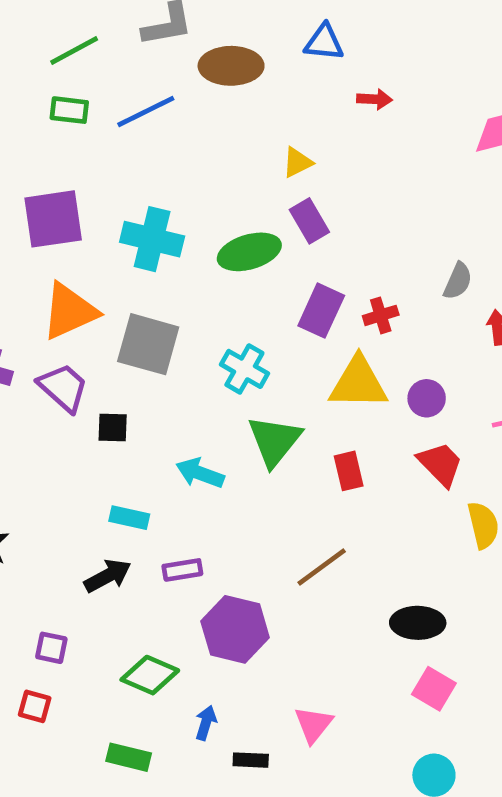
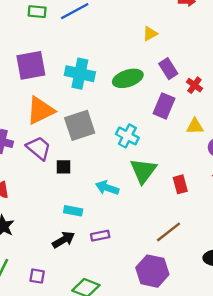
purple rectangle: (309, 221) -> (168, 69), moved
red cross: (381, 315) -> (194, 85), moved, turned -35
gray square: (148, 344) -> (80, 125), turned -32
yellow triangle: (358, 383) -> (195, 126), moved, size x0.6
purple hexagon: (235, 629) -> (152, 271), moved

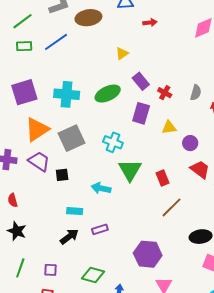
brown line: (168, 232) -> (172, 207), moved

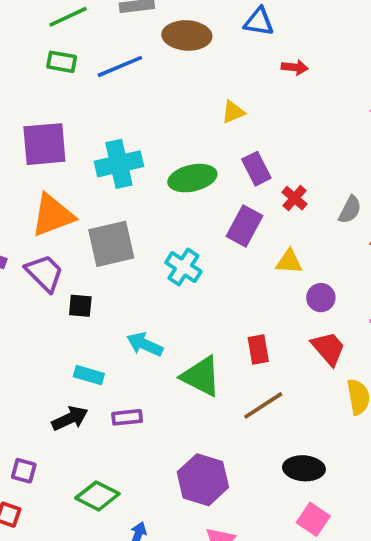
cyan cross: (67, 94) -> (119, 164), turned -30
green triangle: (130, 170) -> (201, 376), moved, turned -45

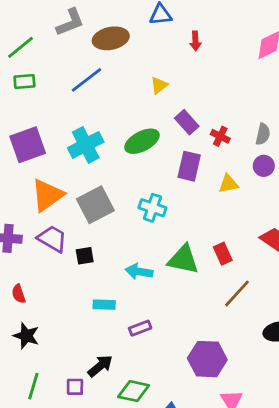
blue line: (120, 66) -> (86, 80), moved
red arrow: (295, 67) -> (195, 41), turned 96
purple circle: (321, 298) -> (264, 166), moved
green triangle: (201, 376) -> (183, 260), moved
black arrow: (70, 418) -> (100, 366), moved

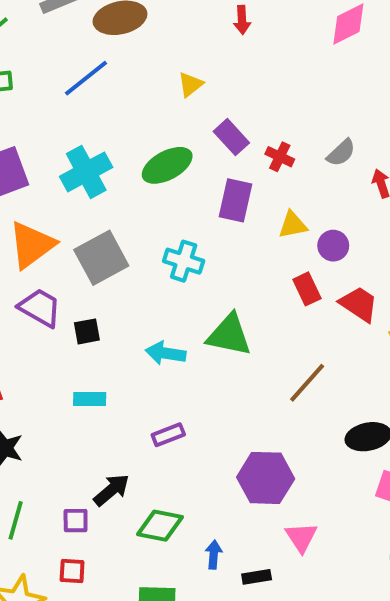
gray semicircle: (263, 134) -> (341, 153), turned 35
purple circle: (264, 166) -> (333, 246), moved
red rectangle: (223, 254) -> (307, 289), moved
cyan rectangle: (104, 305) -> (90, 399), moved

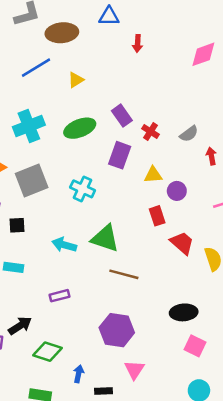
yellow triangle: (191, 84) -> (76, 80), moved
red trapezoid: (359, 304) -> (182, 243), moved
brown line: (307, 383) -> (124, 274), moved, turned 56

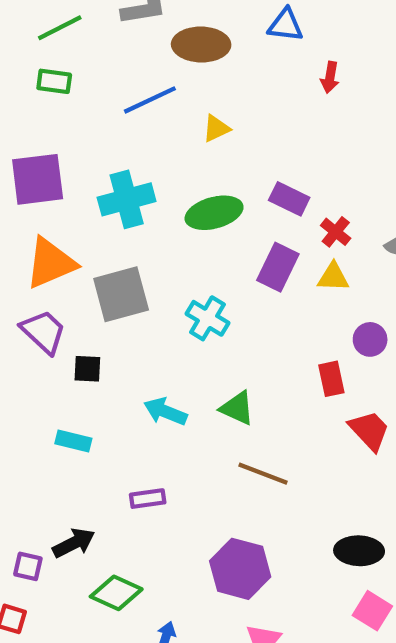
purple rectangle: (122, 116) -> (289, 199), turned -35
yellow triangle: (153, 175) -> (333, 277), moved
green triangle: (105, 238) -> (237, 408), size x0.7

